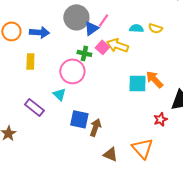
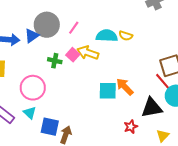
blue triangle: (91, 28) -> (32, 36), moved
cyan semicircle: (136, 28) -> (107, 36), size x1.5
pink circle: (72, 71) -> (33, 88), moved
cyan triangle: (59, 94) -> (30, 113), moved

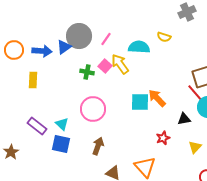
yellow semicircle: (126, 36) -> (164, 37), moved
yellow arrow: (88, 53) -> (120, 64), turned 35
pink circle: (33, 88) -> (93, 109), moved
black triangle: (152, 108) -> (184, 119), size x0.6
blue square: (50, 127) -> (61, 144), moved

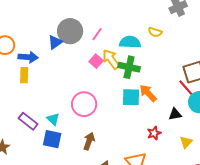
blue arrow: (42, 51) -> (28, 57), moved
green cross: (87, 72) -> (129, 67), moved, size x1.5

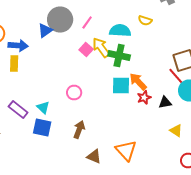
pink circle: (84, 104) -> (74, 92), size x0.6
red star: (154, 133) -> (144, 98), moved
yellow triangle: (186, 142) -> (176, 130), turned -40

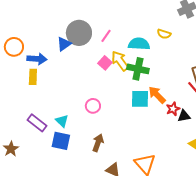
red star: (144, 98) -> (173, 109), moved

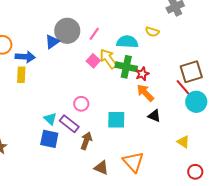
cyan square: (140, 99) -> (116, 120), moved
red star: (173, 109) -> (142, 74), moved
black triangle: (184, 116) -> (154, 116), moved, turned 32
purple rectangle: (37, 123) -> (69, 124), moved

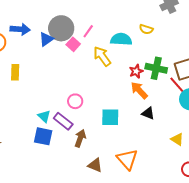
blue arrow: (25, 57) -> (20, 29), moved
pink square: (93, 61) -> (73, 44), moved
green cross: (126, 67) -> (156, 68), moved

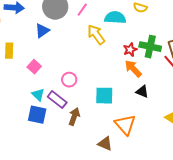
blue triangle: (46, 39) -> (42, 31), moved
pink square: (73, 44) -> (34, 67), moved
orange triangle: (127, 159) -> (125, 125), moved
brown triangle: (95, 165) -> (105, 144), moved

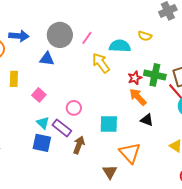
blue triangle: (42, 31) -> (47, 59), turned 42
brown triangle: (105, 144) -> (110, 172), turned 35

